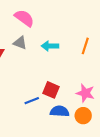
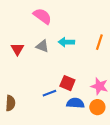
gray triangle: (20, 43) -> (42, 46), moved

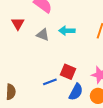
red triangle: (17, 49) -> (18, 24), moved
blue semicircle: (75, 103) -> (76, 92), turned 114

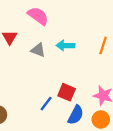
blue line: (50, 82) -> (46, 104), turned -32

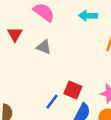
cyan arrow: (65, 45) -> (88, 16), moved

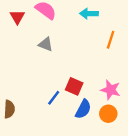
red triangle: (15, 34) -> (17, 17), moved

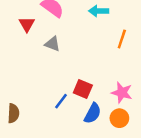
red triangle: (17, 17) -> (27, 24), moved

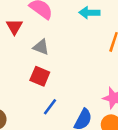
red square: (83, 89) -> (40, 76), moved

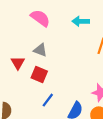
red triangle: (14, 27) -> (18, 63), moved

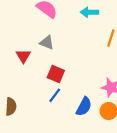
red square: (39, 75) -> (56, 74), moved

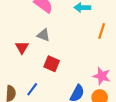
blue line: (55, 95) -> (32, 89), moved

